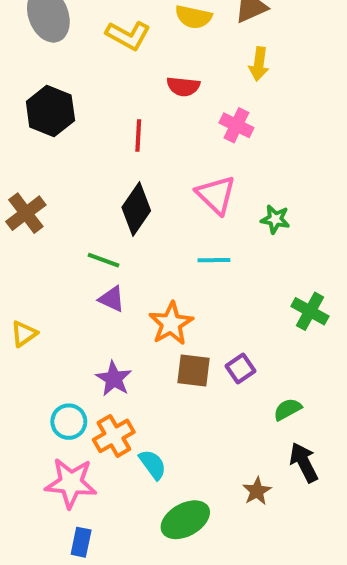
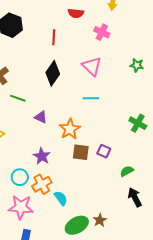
green star: (275, 219) -> (137, 65), moved
green line: (104, 260) -> (18, 98), moved
purple square: (240, 368) -> (104, 151), turned -32
brown star: (257, 491) -> (100, 220), moved

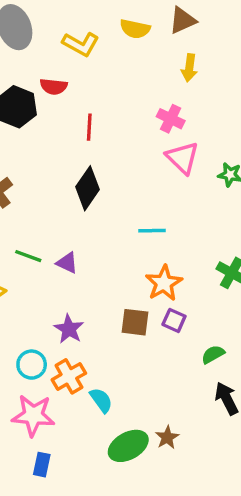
red semicircle: (76, 13) -> (54, 86), moved
pink triangle: (92, 66) -> (182, 158), moved
green line: (18, 98) -> (28, 256), moved
orange star: (70, 129) -> (164, 283), moved

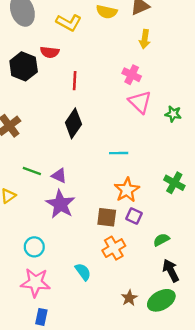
purple star: (69, 329) -> (60, 204), moved, size x1.4
orange cross: (69, 376) -> (114, 248), moved
green ellipse: (128, 446) -> (161, 300), moved

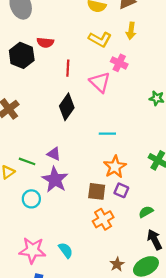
yellow L-shape: (69, 22) -> (100, 39), moved
pink triangle: (140, 102) -> (100, 82), moved
green line: (32, 171) -> (27, 161), moved
cyan circle: (34, 247) -> (31, 199), moved
cyan semicircle: (83, 272) -> (66, 250), moved

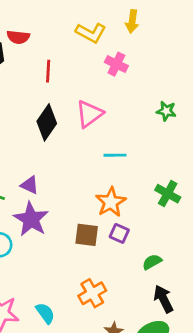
pink triangle: (100, 82) -> (89, 114), moved, turned 40
cyan line: (107, 134) -> (115, 155), moved
orange cross: (103, 219) -> (92, 293), moved

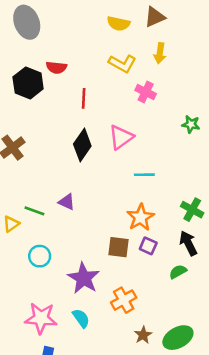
green star: (166, 111) -> (191, 124), moved
purple star: (31, 219) -> (84, 278), moved
black arrow: (163, 299) -> (188, 243), moved

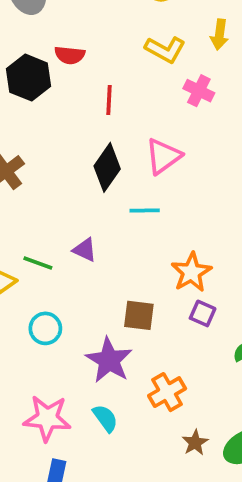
cyan line: (144, 175) -> (145, 210), moved
brown square: (118, 247) -> (139, 315), moved

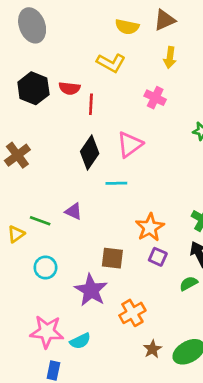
yellow L-shape: (165, 50) -> (111, 63), moved
red semicircle: (70, 55) -> (70, 88), moved
cyan semicircle: (105, 418) -> (80, 341), moved, turned 100

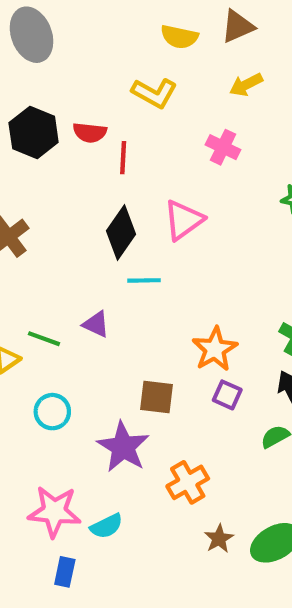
yellow arrow: (170, 58) -> (246, 85), turned 55
cyan line: (116, 183) -> (144, 280), moved

